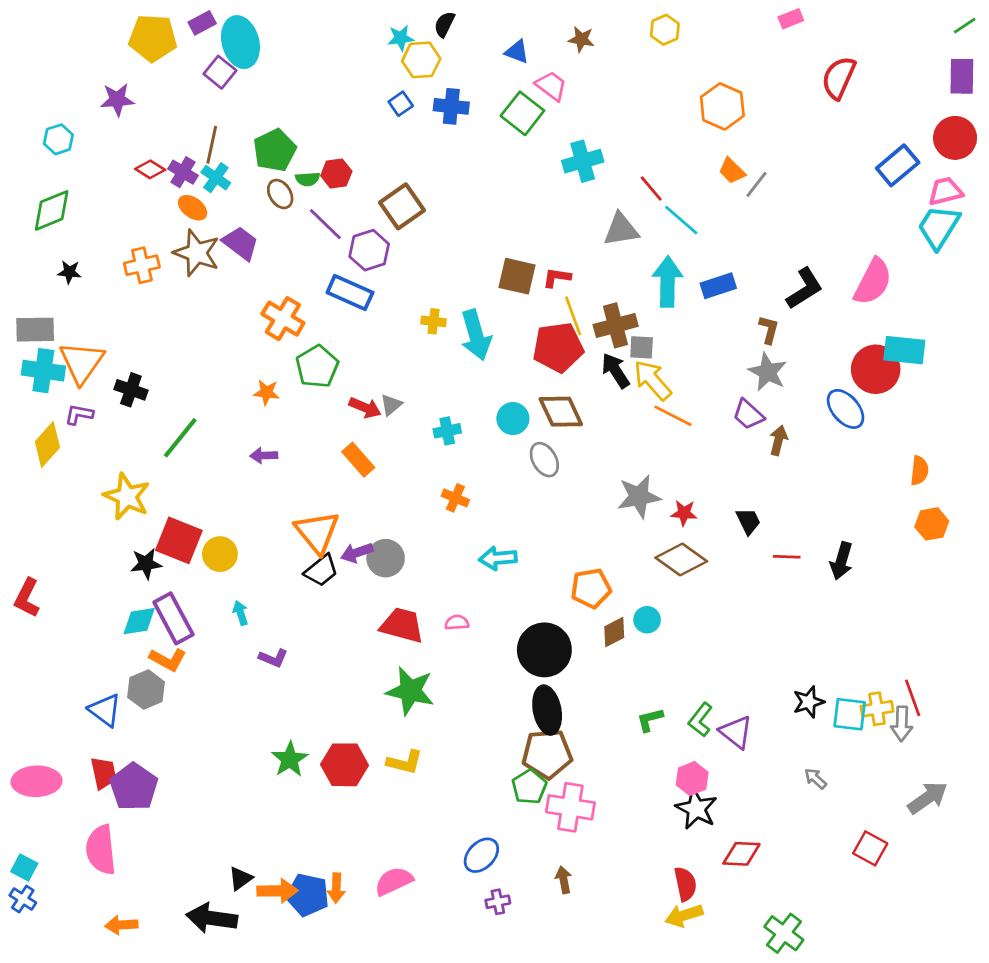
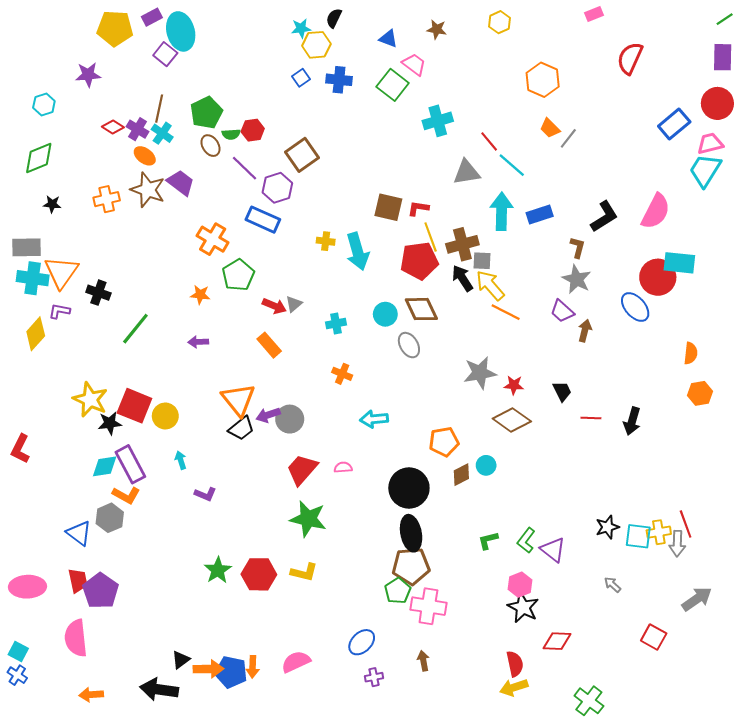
yellow star: (127, 497) -> (90, 400), moved
red trapezoid: (402, 625) -> (302, 469), turned -64

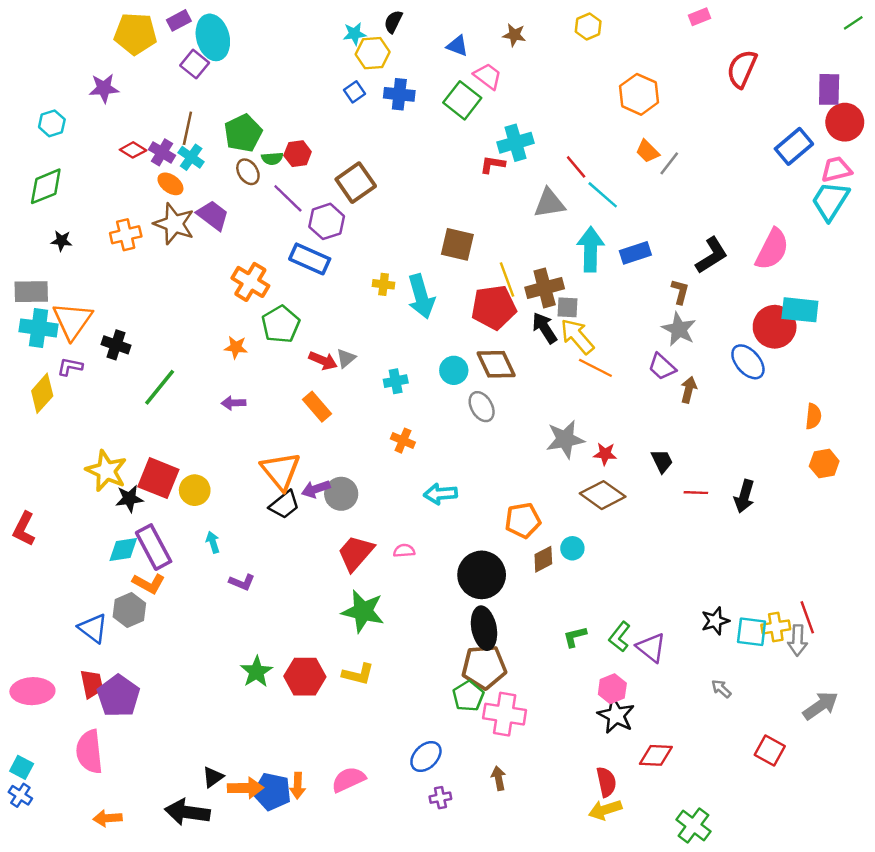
purple rectangle: (723, 57) -> (829, 89), moved
red L-shape: (418, 208) -> (492, 165), moved

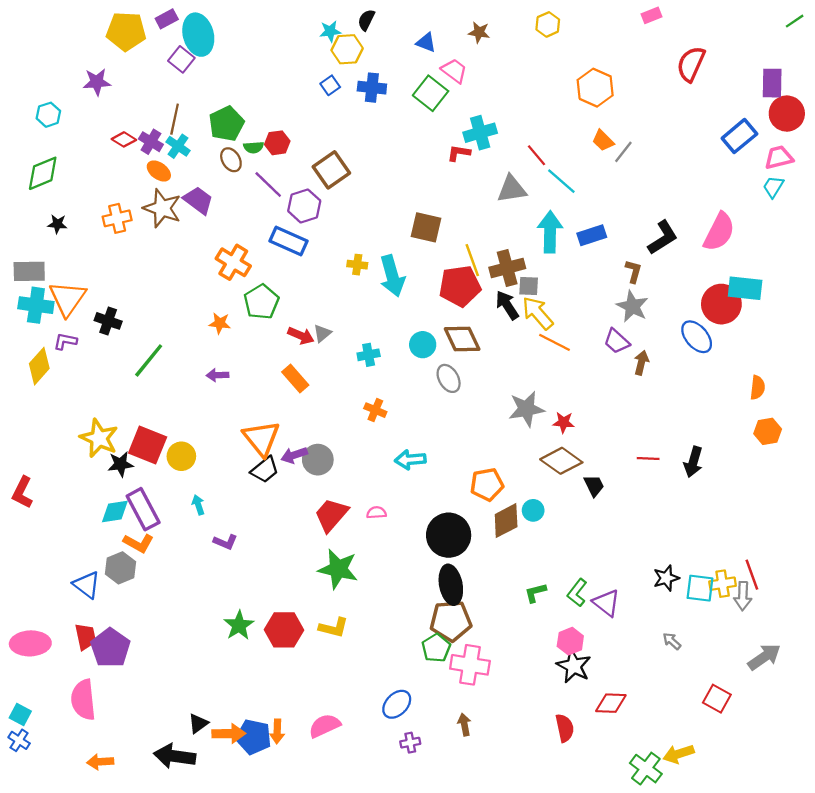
cyan trapezoid: (830, 201) -> (773, 187), size x0.6
black trapezoid: (662, 461) -> (594, 486), moved
brown diamond: (543, 559) -> (506, 521), size x1.4
yellow arrow: (605, 810) -> (679, 754), moved

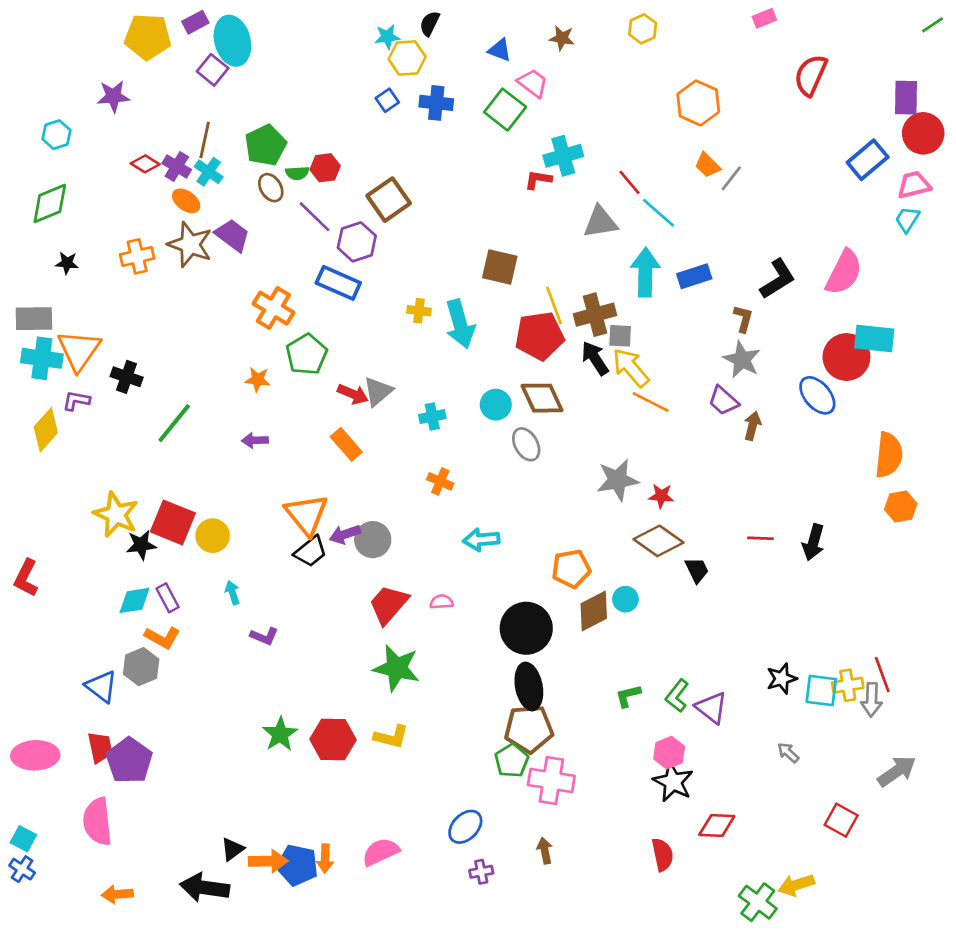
gray triangle: (322, 333) -> (378, 391), size x1.4
orange semicircle: (757, 387) -> (889, 455), size x1.6
purple rectangle: (143, 509) -> (168, 598), size x0.6

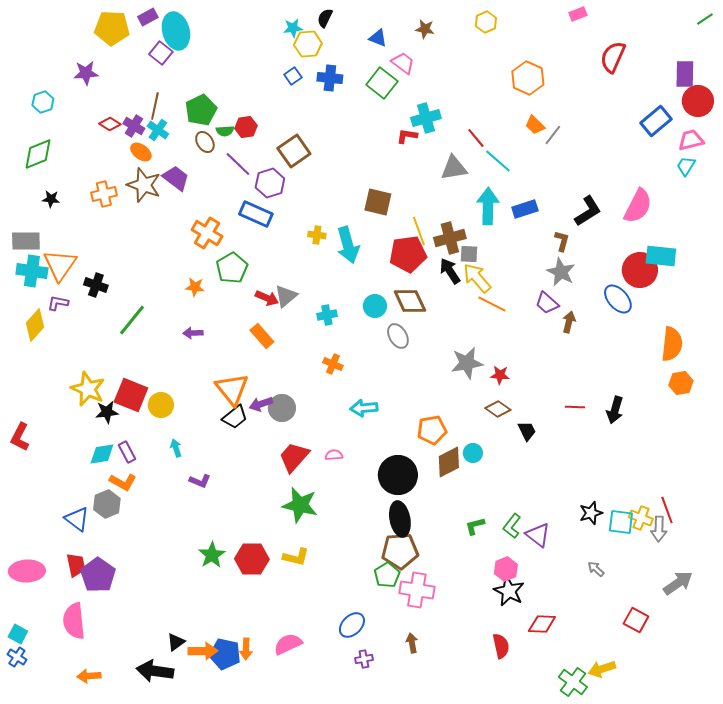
brown diamond: (659, 541) -> (498, 409), size x0.7
yellow cross: (848, 685) -> (641, 518), turned 30

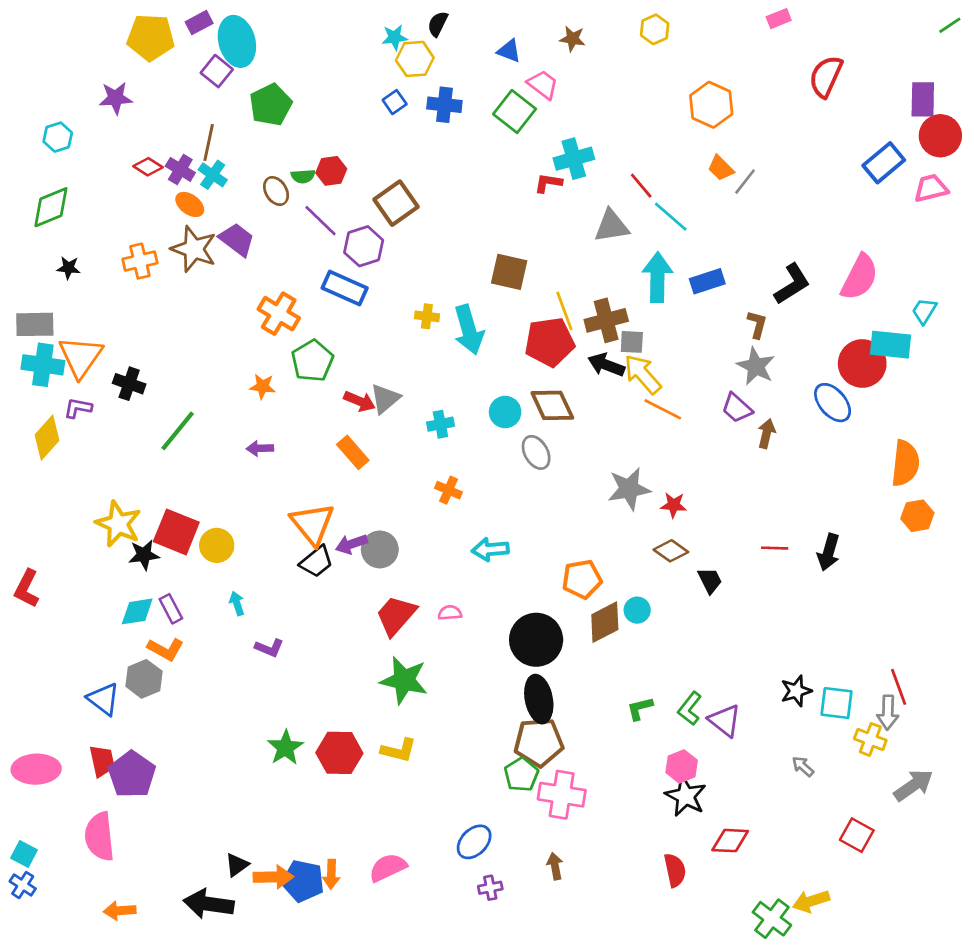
green pentagon: (201, 110) -> (271, 105), moved
cyan trapezoid: (686, 166) -> (924, 311), moved
black arrow: (450, 271) -> (606, 365), turned -36
yellow cross: (641, 518) -> (870, 739), moved

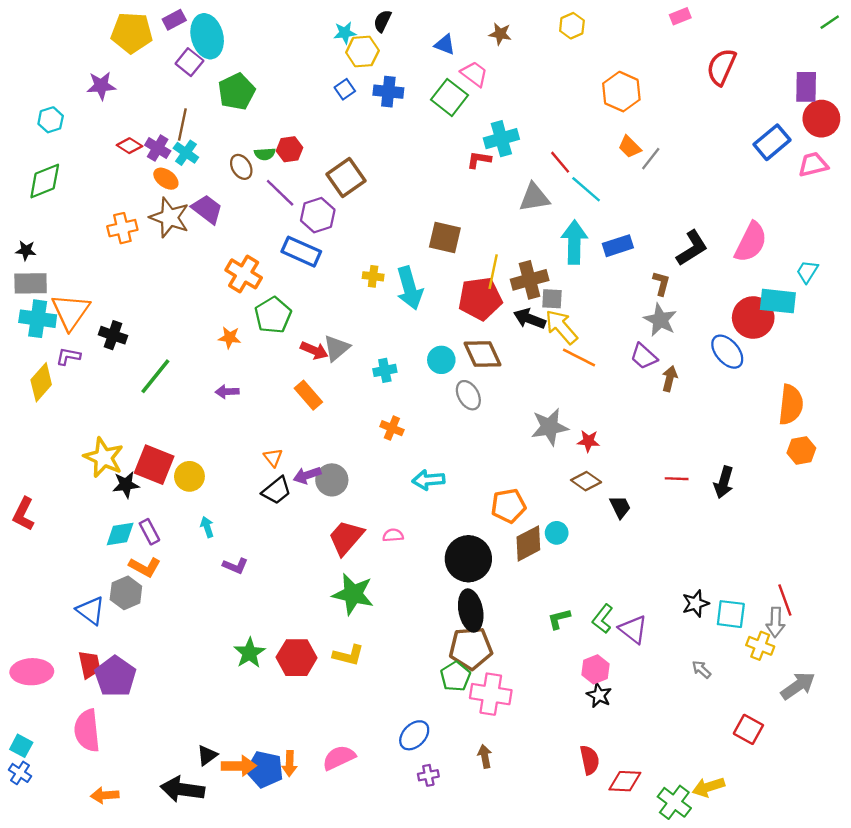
black star: (68, 268) -> (26, 250), moved
yellow line: (564, 311) -> (493, 272), turned 32
orange triangle: (312, 524) -> (273, 458), size x0.5
black star: (686, 796) -> (599, 695), size x0.7
red diamond: (730, 841) -> (625, 781), moved

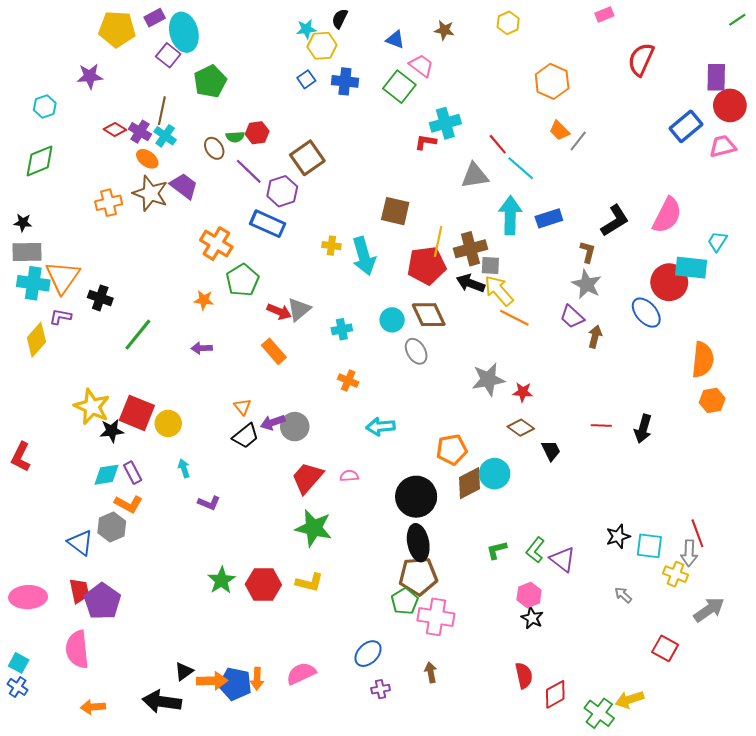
cyan circle: (557, 533) -> (495, 474), size x1.5
red diamond: (625, 781) -> (555, 694), turned -32

